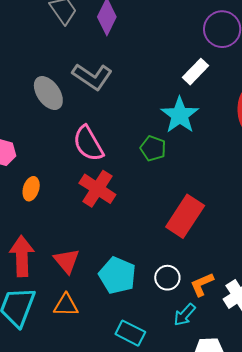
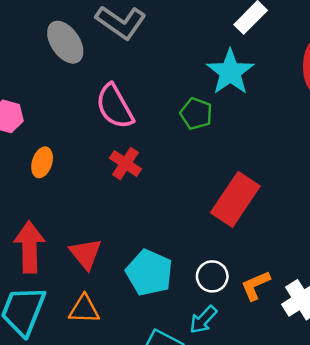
red cross: (97, 189) -> (126, 163), size x0.7
cyan arrow: (185, 315) -> (203, 320), moved

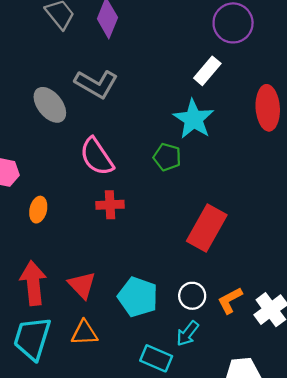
red cross: (126, 163) -> (110, 205), turned -32

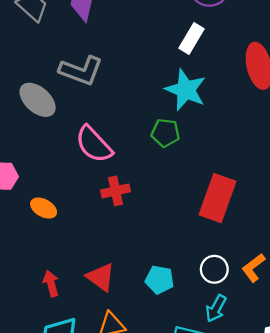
orange ellipse: (38, 210) -> (44, 208), turned -65
red arrow: (33, 283) -> (51, 283), size x0.6
cyan pentagon: (138, 297) -> (159, 280), size x0.7

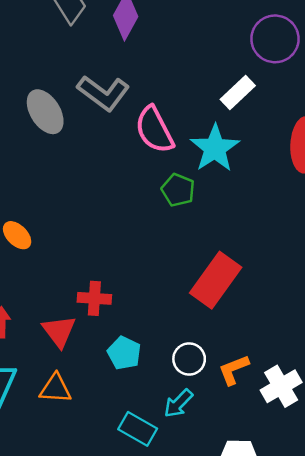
pink semicircle: (94, 144) -> (154, 130), moved
red cross: (116, 191) -> (94, 298), moved

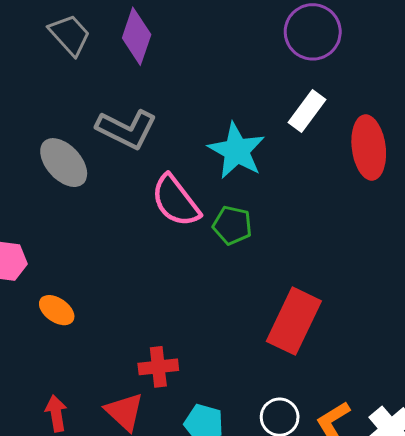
white rectangle: (238, 92) -> (307, 111), moved
pink semicircle: (154, 130) -> (176, 201), moved
cyan star: (215, 148) -> (237, 151), moved

